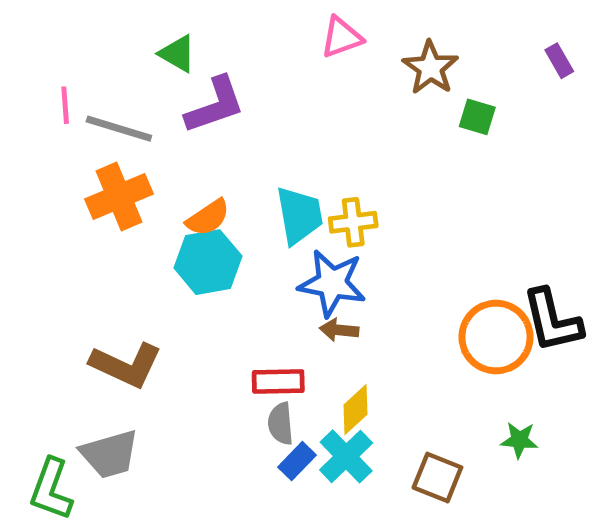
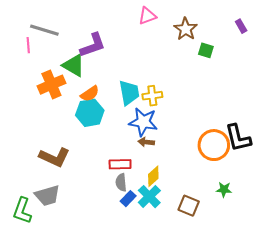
green triangle: (178, 54) -> (74, 65), moved, size x1.4
gray line: (119, 129) -> (44, 30), moved

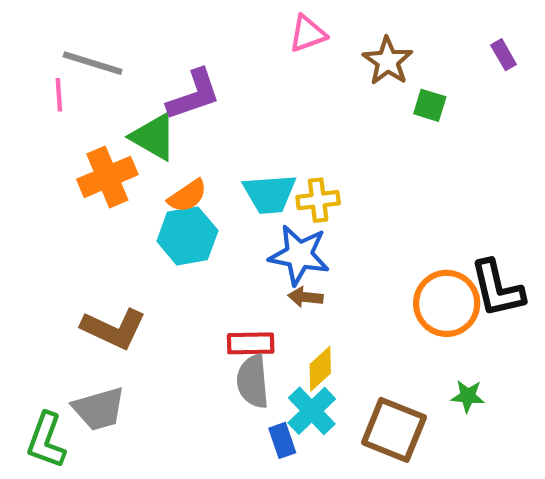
cyan trapezoid: (129, 93) -> (270, 194), turned 96
gray semicircle: (121, 182) -> (253, 381), size x1.4
blue rectangle: (128, 199) -> (282, 440), moved, turned -63
brown square: (189, 206) -> (394, 430), size x1.4

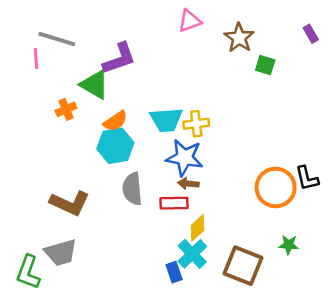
orange cross: (107, 177) -> (66, 109), size x0.6
black L-shape: (497, 289) -> (307, 178), size x0.7
red rectangle: (251, 343) -> (174, 203), moved
gray semicircle: (253, 381) -> (132, 189), moved

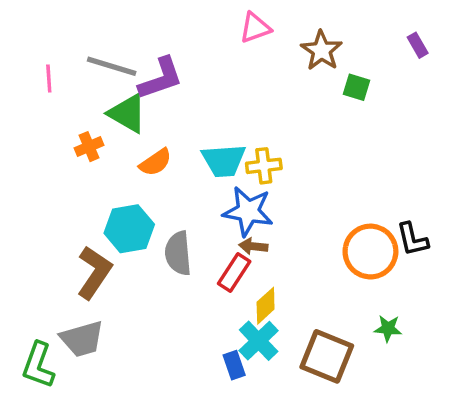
gray line: (57, 39) -> (112, 66), moved
cyan hexagon: (115, 146) -> (129, 229), moved
brown L-shape: (70, 203) -> (94, 272), turned -81
red rectangle: (174, 203) -> (234, 272), turned -56

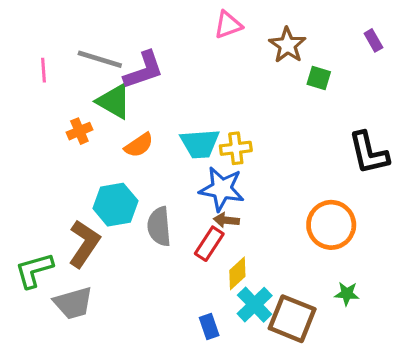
black L-shape: (412, 239) -> (369, 153), moved, size x1.4
cyan cross: (259, 341) -> (255, 305), moved
green L-shape: (38, 365) -> (34, 270), moved, turned 54

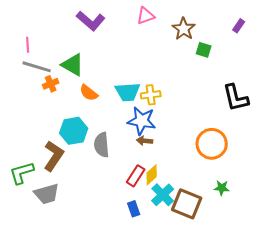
purple rectangle: (373, 40) -> (239, 26), turned 64
gray line: (100, 59) -> (37, 67), moved
purple L-shape: (144, 70) -> (91, 21), moved, turned 60
orange semicircle: (139, 145) -> (89, 93), turned 72
red rectangle: (209, 244) -> (136, 176), moved

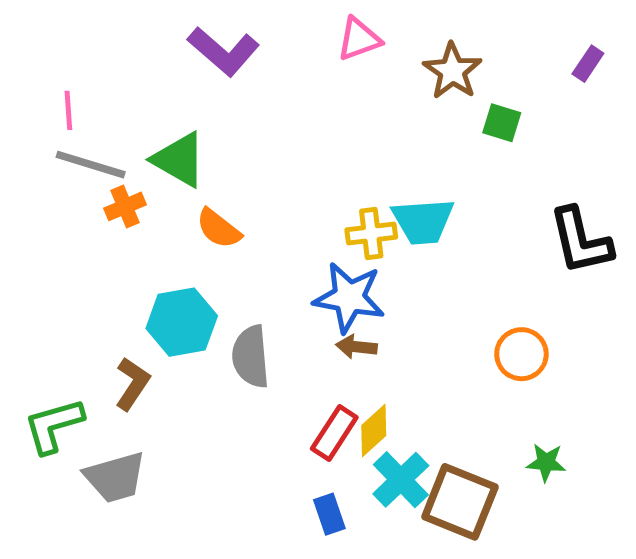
cyan trapezoid: (128, 92) -> (423, 221), moved
orange circle: (212, 144) -> (521, 354), size x0.7
brown L-shape: (54, 156) -> (132, 384), size x0.7

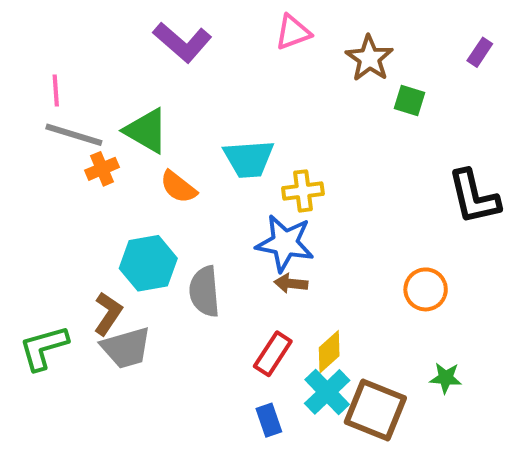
cyan trapezoid: (423, 221) -> (249, 159), moved
yellow diamond: (374, 430) -> (329, 352), moved
gray trapezoid: (115, 477) -> (126, 348), moved

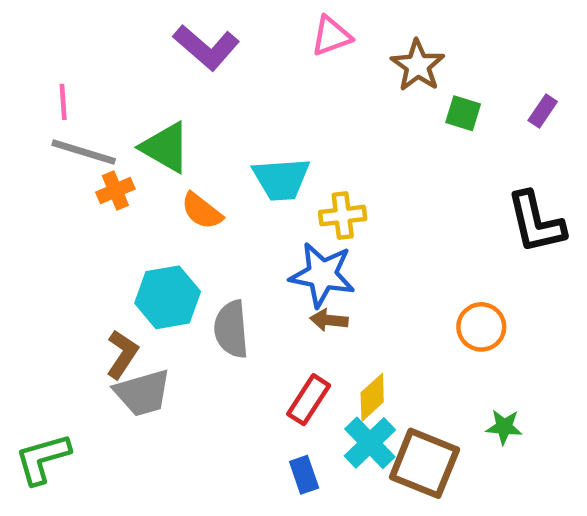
purple rectangle: (480, 52) -> (543, 111), moved
green L-shape: (44, 348) -> (43, 459), moved

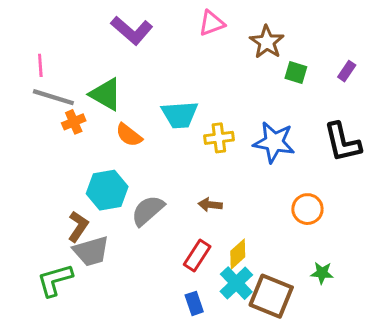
blue star: (322, 275) -> (274, 142), moved
gray semicircle: (231, 329) -> (148, 210), turned 54
green L-shape: (43, 459) -> (55, 280), moved

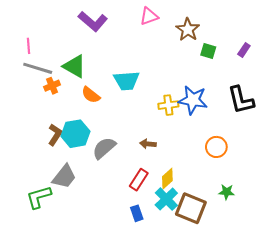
yellow cross: (219, 138) -> (168, 105), moved
brown L-shape: (78, 226) -> (55, 135), moved
gray trapezoid: (91, 251) -> (64, 177), turned -36

